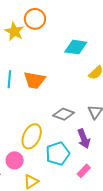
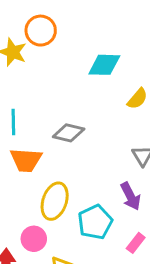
orange trapezoid: (34, 80) -> (26, 160), moved
gray diamond: (64, 114) -> (69, 133), moved

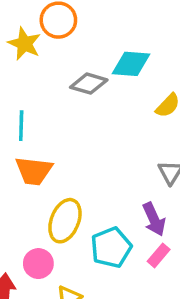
gray diamond: (69, 133) -> (89, 84), moved
pink rectangle: (136, 243) -> (159, 255), moved

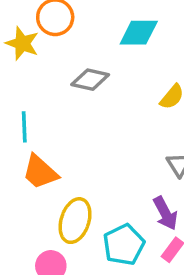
cyan diamond: (131, 64) -> (139, 33), moved
orange trapezoid: (34, 171) -> (40, 172), turned 39

